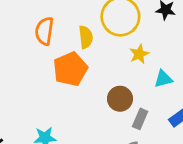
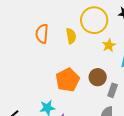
orange pentagon: (70, 69) -> (68, 80), moved

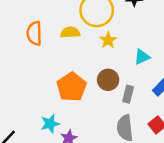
yellow semicircle: (71, 36) -> (70, 32), turned -77
yellow star: (109, 45) -> (108, 40), moved

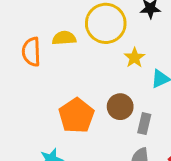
yellow semicircle: (70, 32) -> (64, 38), moved
yellow star: (108, 40) -> (134, 58), moved

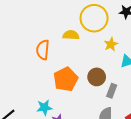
yellow semicircle: (64, 38) -> (71, 35), moved
orange semicircle: (31, 52) -> (43, 50), moved

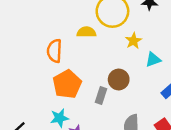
orange pentagon: (66, 79) -> (67, 84), moved
gray rectangle: (112, 91) -> (101, 95), moved

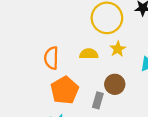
yellow semicircle: (86, 32) -> (89, 54), moved
yellow star: (133, 41) -> (118, 49), moved

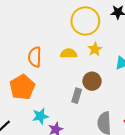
orange pentagon: (65, 90) -> (22, 87), moved

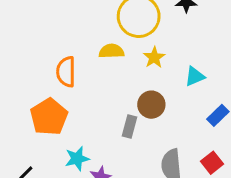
yellow semicircle: (69, 53) -> (111, 51), moved

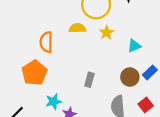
brown circle: (151, 105) -> (130, 77), moved

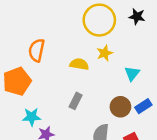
yellow semicircle: (77, 28) -> (79, 64), moved
cyan triangle: (134, 46) -> (132, 73), turned -40

